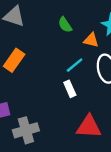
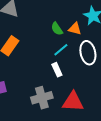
green semicircle: (65, 25) -> (57, 29), moved
gray cross: (26, 130) -> (42, 98), moved

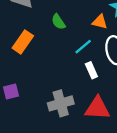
green semicircle: (57, 29) -> (58, 22), moved
white rectangle: (57, 70) -> (91, 70), moved

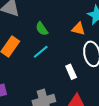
cyan line: (83, 47) -> (41, 52), moved

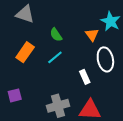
orange triangle: (78, 29) -> (92, 35), turned 40

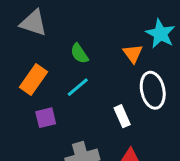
purple square: (15, 95) -> (46, 118), moved

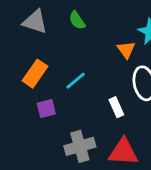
green semicircle: (79, 54) -> (77, 20), moved

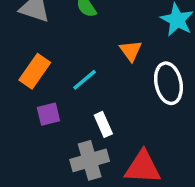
orange triangle: (126, 50) -> (131, 51), moved
white rectangle: (116, 107) -> (103, 124), moved

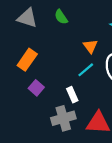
cyan line: (84, 80) -> (86, 70), moved
purple square: (48, 114) -> (36, 88), turned -35

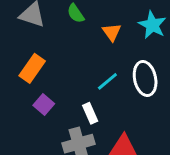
orange triangle: (90, 46) -> (112, 32), moved

